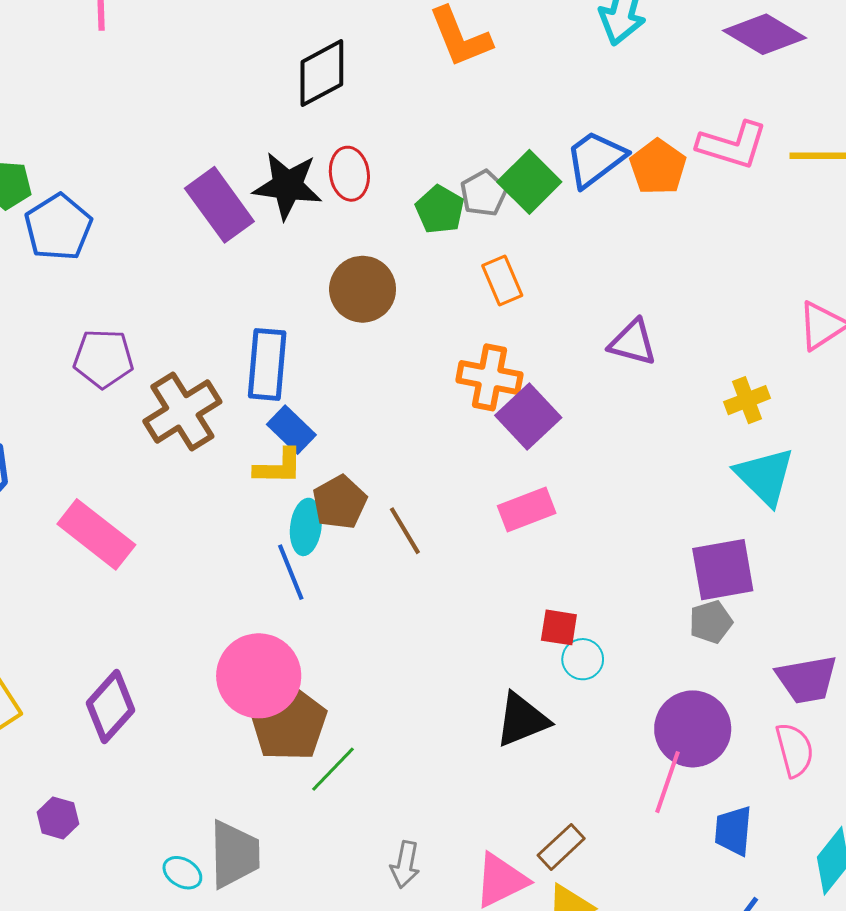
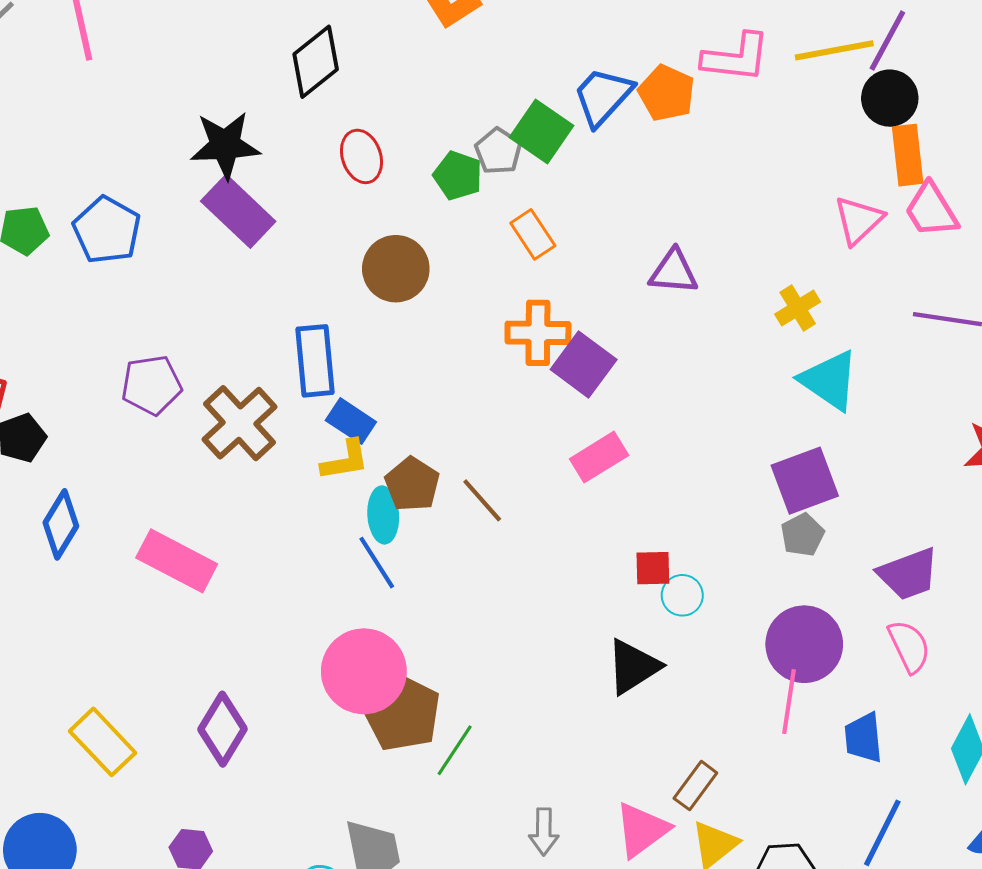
black star: (287, 186) -> (225, 145), moved
blue pentagon: (58, 227) -> (107, 230), moved

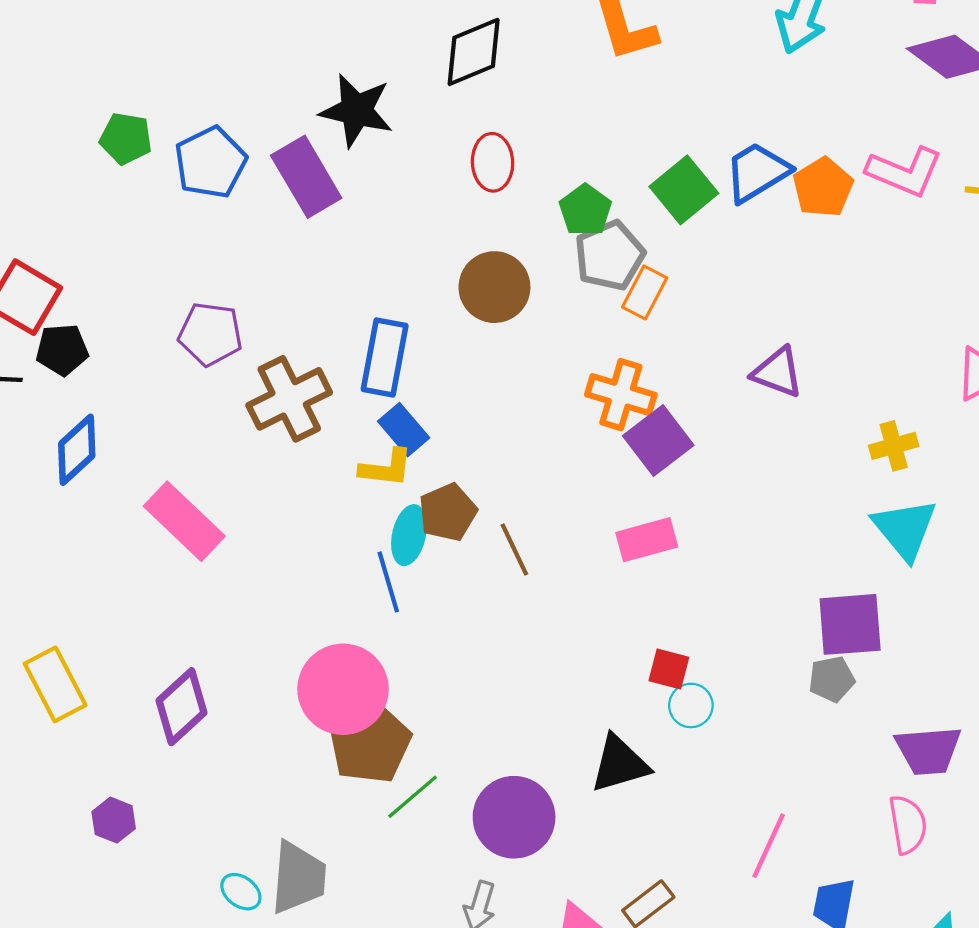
gray pentagon: (498, 151) -> (610, 256), moved, size x1.4
purple rectangle: (238, 211) -> (306, 177), moved
orange rectangle: (533, 234) -> (645, 292), turned 45
purple circle: (804, 644) -> (514, 817), moved

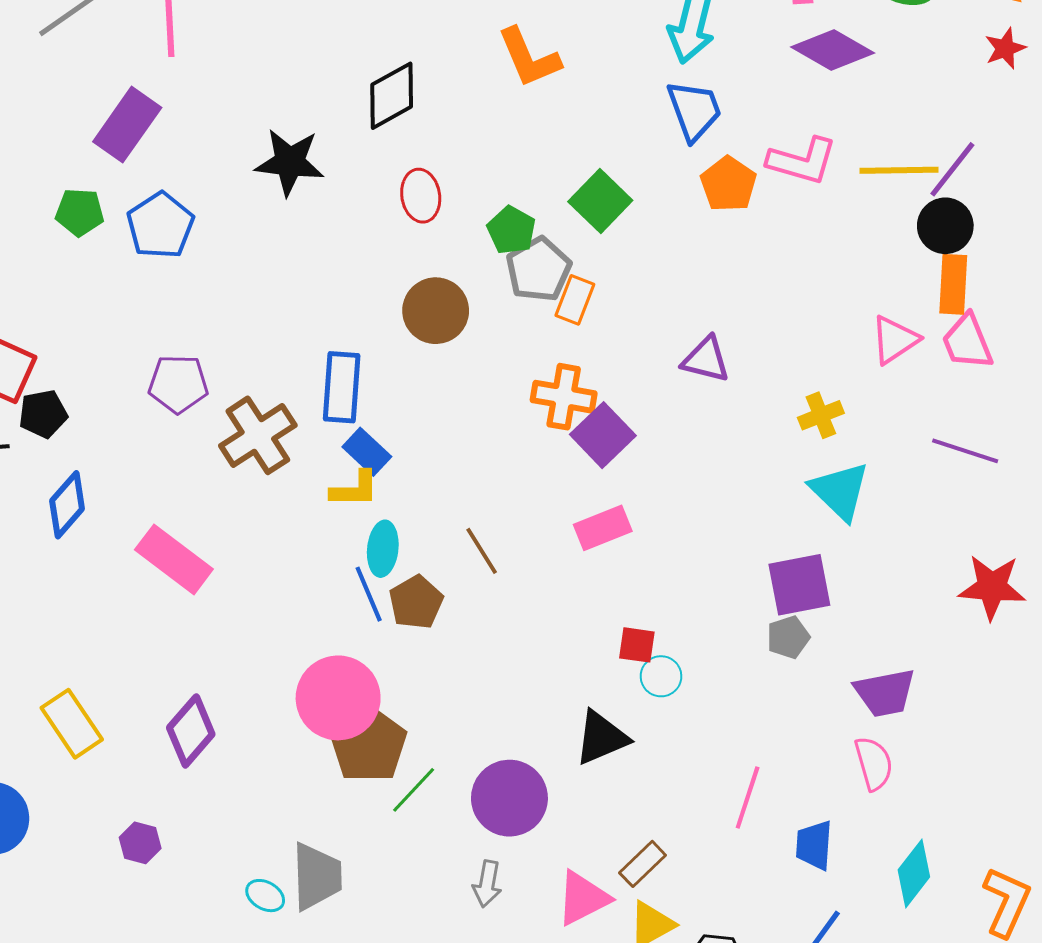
blue trapezoid: (757, 172) -> (694, 110), moved, turned 108
purple rectangle: (306, 177) -> (127, 125), moved, turned 72
brown pentagon: (448, 512) -> (416, 602), moved

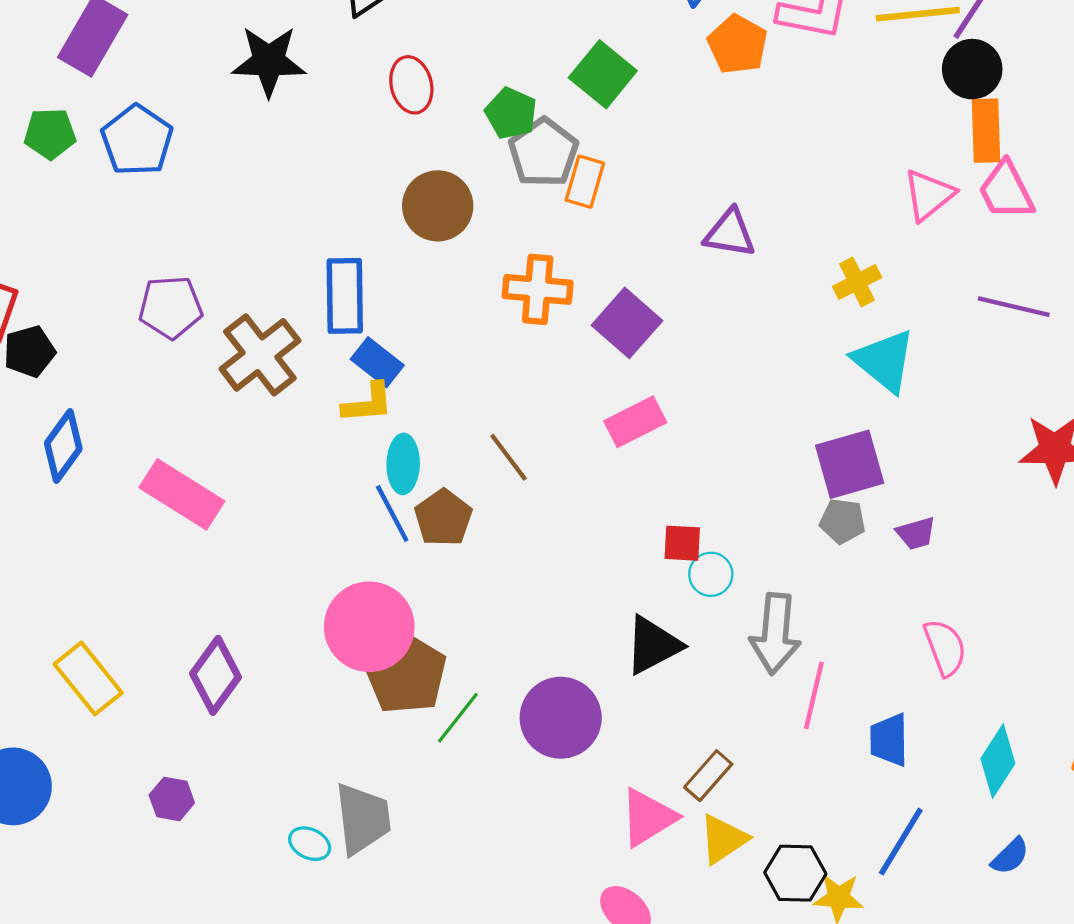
orange cross: (564, 397) -> (538, 289), moved
gray pentagon: (788, 637) -> (843, 521), turned 30
purple trapezoid: (885, 693) -> (916, 533), moved, size x0.6
gray arrow: (487, 884) -> (775, 634), moved, size x1.6

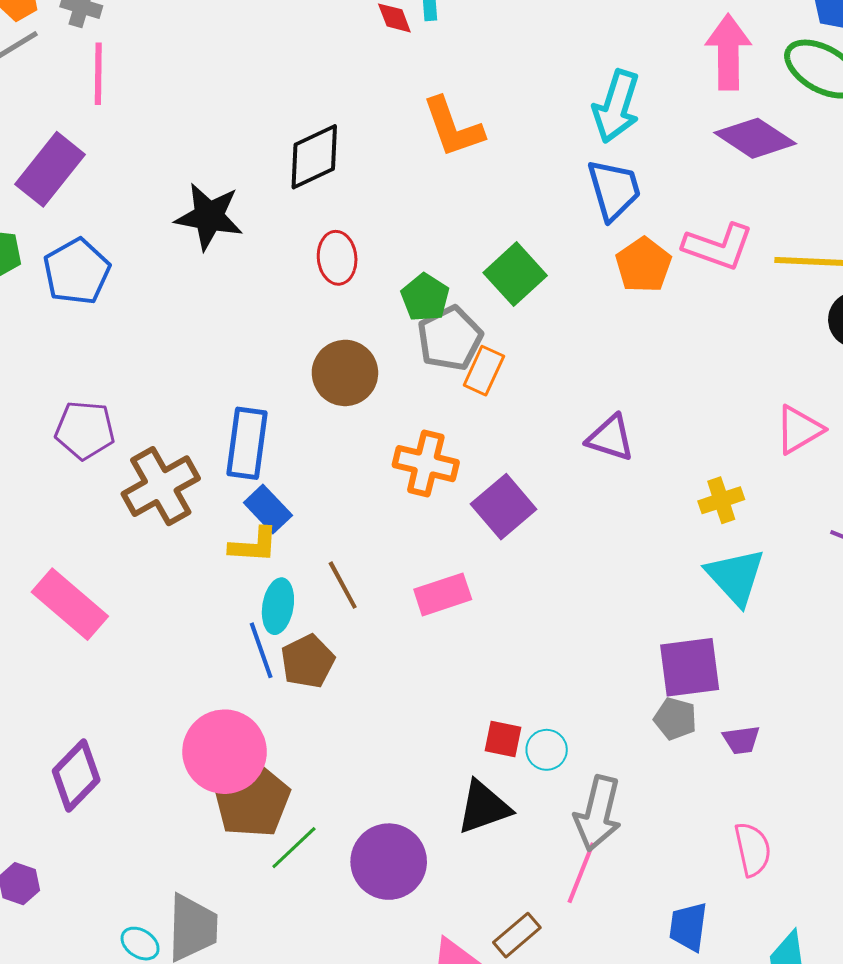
pink rectangle: (635, 422) -> (443, 594), moved
brown line: (509, 457) -> (343, 585), moved
red square: (682, 543) -> (503, 739), moved
pink line: (814, 695) -> (581, 873), moved

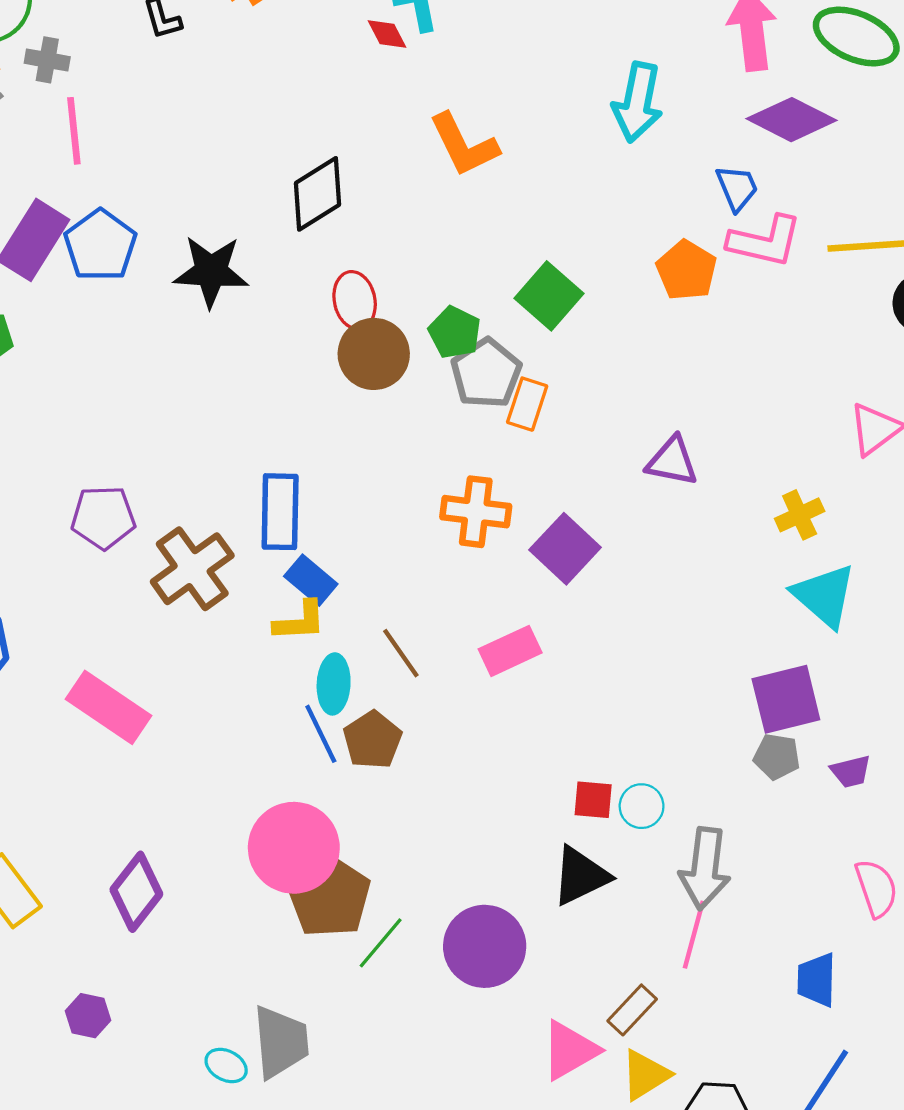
blue trapezoid: (614, 190) -> (737, 188), moved, size x0.7
blue pentagon: (77, 272) -> (100, 245), moved
brown circle: (345, 373) -> (374, 354), moved

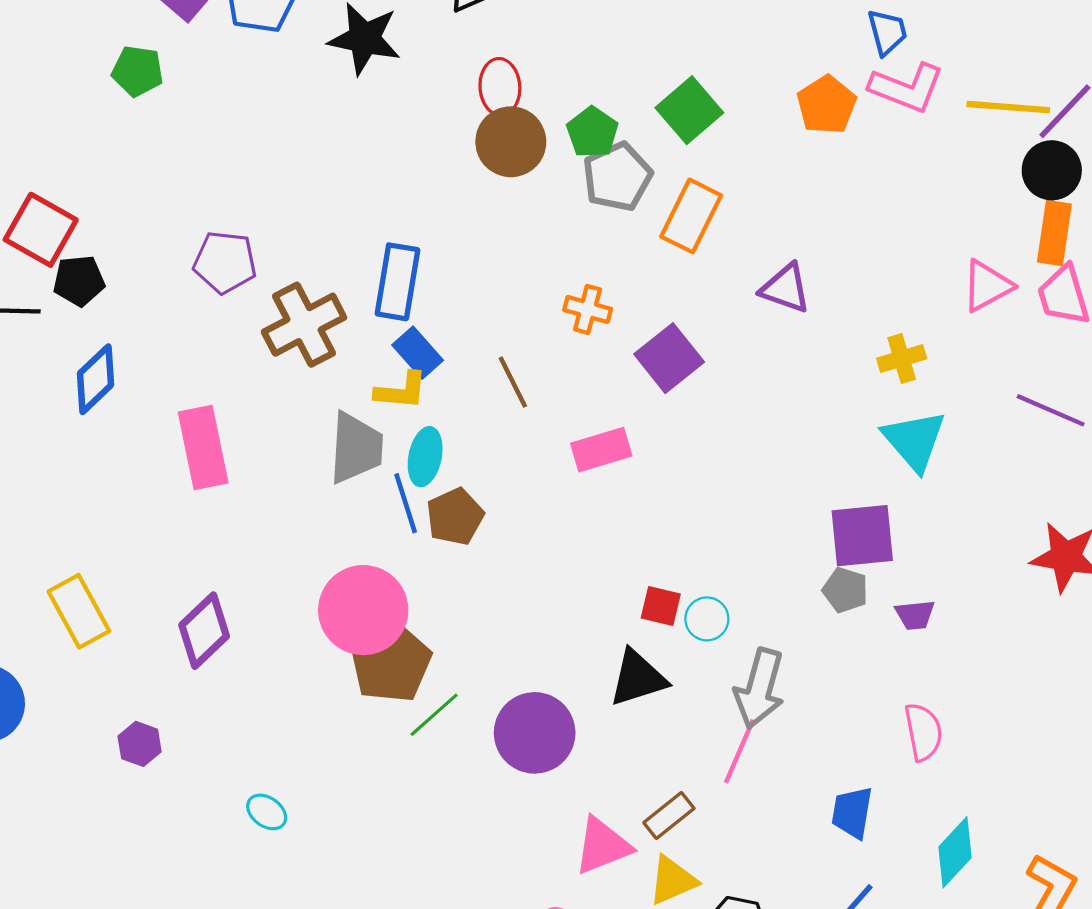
orange rectangle: (527, 404) -> (691, 216), moved, size x1.4
orange cross: (476, 512) -> (588, 309), size x0.7
brown line: (401, 653) -> (513, 382), moved
pink rectangle: (108, 707) -> (203, 447), turned 36
gray trapezoid: (281, 1042) -> (356, 448), moved

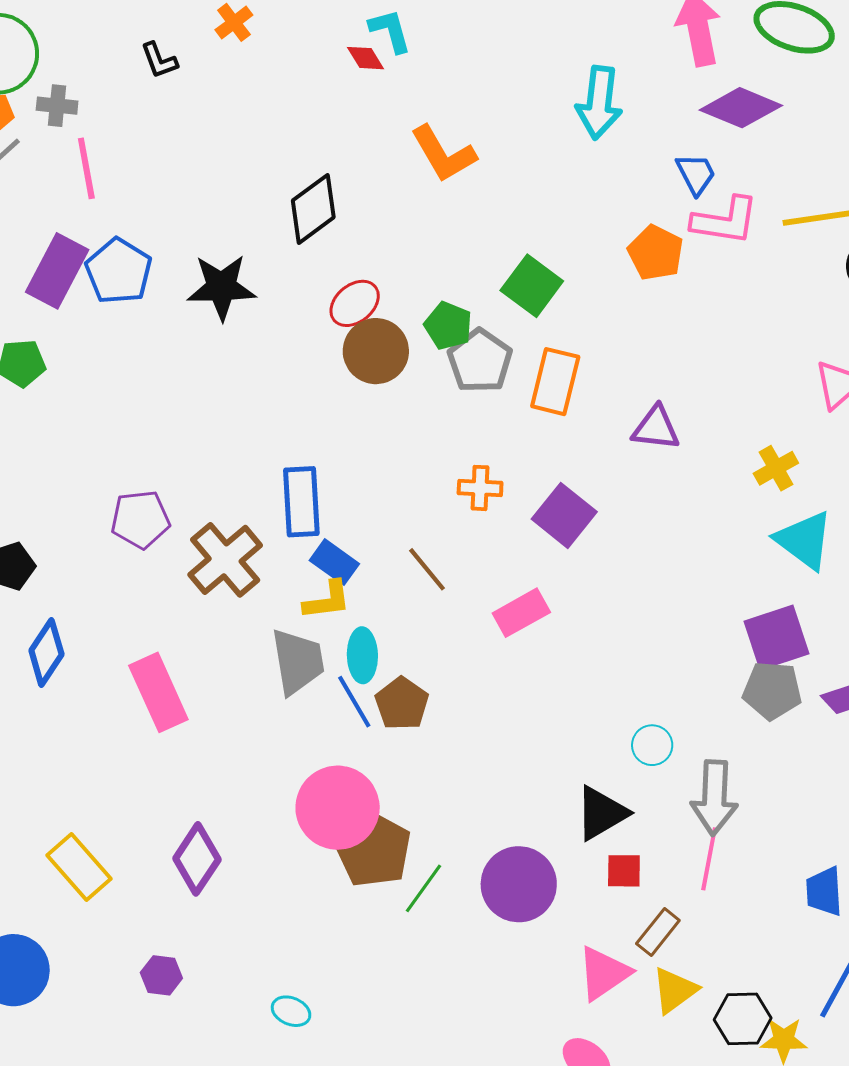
red ellipse: (500, 87) -> (355, 303), turned 66
gray pentagon: (845, 590) -> (772, 690), size x1.4
red square: (661, 606) -> (624, 871), moved

